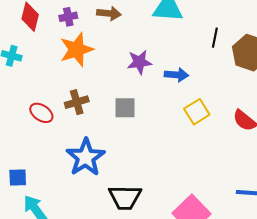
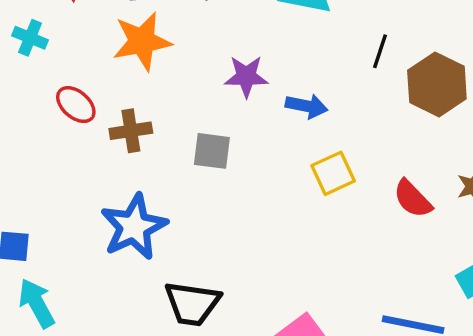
red ellipse: (41, 113) -> (76, 105), moved

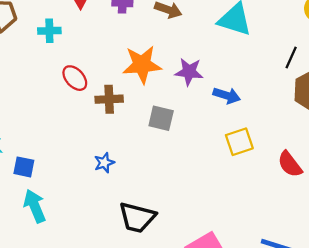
cyan cross: (30, 38) -> (49, 31), turned -30
orange star: (142, 41) -> (142, 65), moved
black line: (380, 51) -> (291, 58), moved
blue star: (134, 227) -> (104, 163), size x0.5

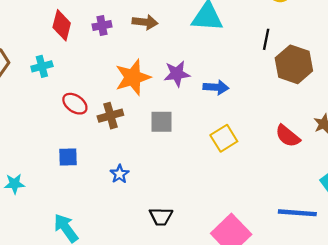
yellow square: (239, 142) -> (224, 138), moved
blue square: (24, 167) -> (68, 157), moved
black trapezoid: (137, 217) -> (161, 217), size x0.7

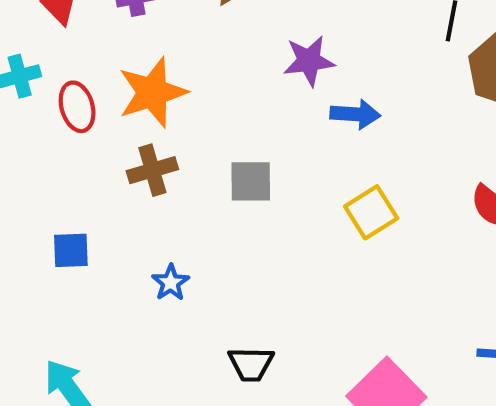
purple star: (177, 74) -> (309, 61), moved
orange star: (133, 77) -> (152, 92), moved
red ellipse: (75, 104) -> (77, 107), moved, turned 40

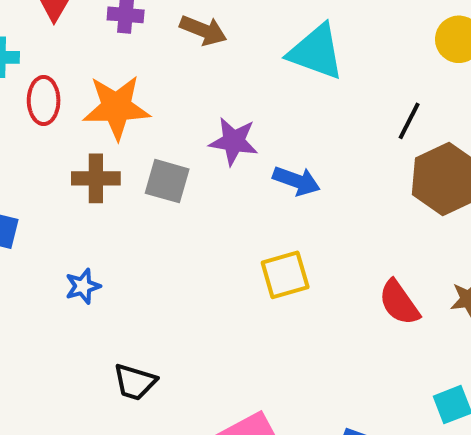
purple star: (309, 61) -> (234, 141), moved
gray square: (251, 181) -> (167, 181), moved

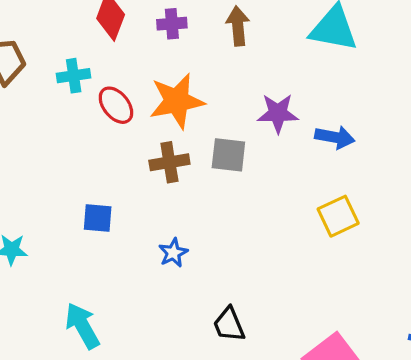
brown arrow: (203, 30) -> (238, 26), turned -108
red ellipse: (44, 100) -> (116, 105), turned -30
black trapezoid: (135, 382) -> (229, 325), turned 60

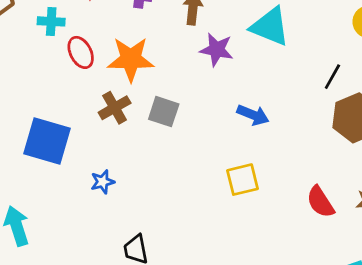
purple star: (278, 113) -> (217, 50), moved
brown cross: (169, 162) -> (115, 108), turned -32
blue square: (98, 218) -> (47, 141), size x1.8

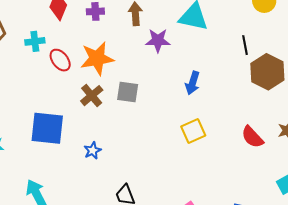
black line: (332, 77) -> (245, 45), turned -30
blue arrow: (253, 115) -> (193, 83), turned 95

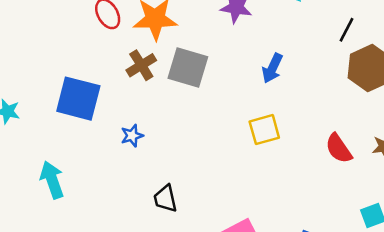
black line: (245, 45) -> (346, 30), turned 30
gray square: (128, 92) -> (188, 67), size x1.4

